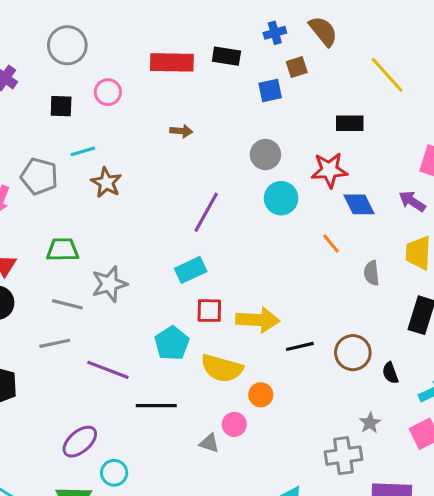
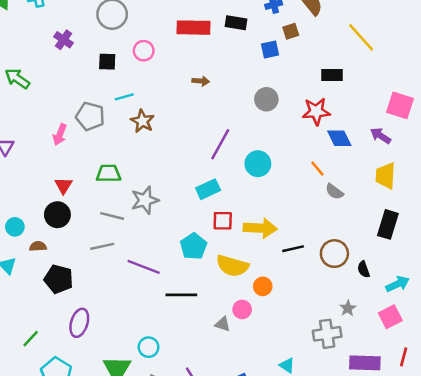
cyan circle: (281, 198) -> (258, 164), moved
gray semicircle: (372, 273) -> (334, 192), moved, turned -48
purple ellipse: (80, 442) -> (79, 323), moved, turned -32

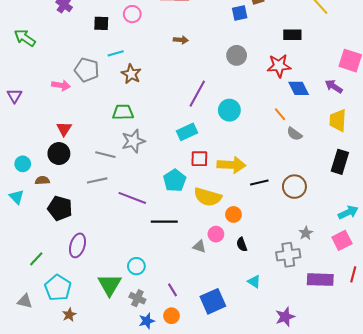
pink arrow: (60, 135) -> (61, 85), turned -102
green trapezoid: (108, 173) -> (123, 112), moved
black semicircle: (364, 269) -> (242, 244), moved

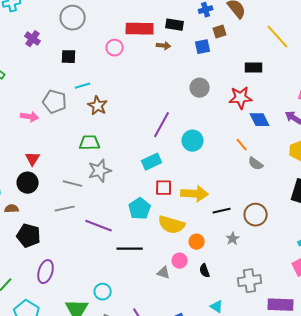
pink circle: (132, 14) -> (115, 48), moved
brown arrow: (181, 40) -> (164, 46), moved
gray star: (306, 233) -> (233, 239), moved

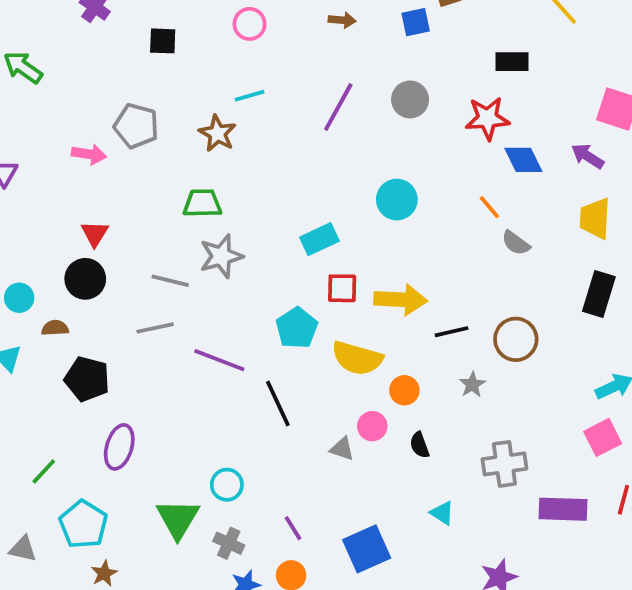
cyan line: (83, 86) -> (250, 96), moved
purple line: (162, 125) -> (338, 107), moved
black line: (130, 249) -> (278, 403), turned 65

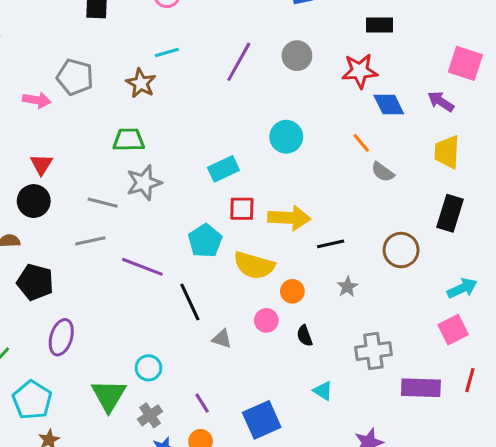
brown circle: (516, 339) -> (401, 250), moved
gray triangle: (342, 449) -> (222, 339), moved
gray cross: (229, 543) -> (150, 415), turned 30

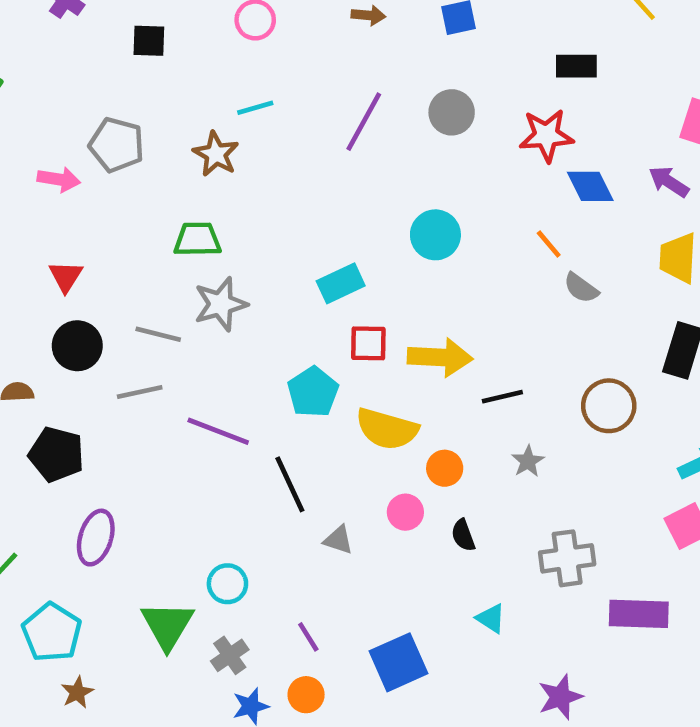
black circle: (34, 201) -> (77, 346), moved

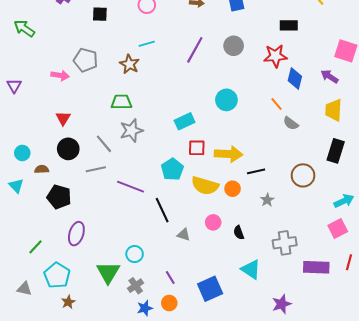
blue diamond: (590, 186) -> (295, 78), turned 40
gray line: (158, 334) -> (104, 144), turned 36
orange circle: (445, 468) -> (233, 189), moved
cyan triangle: (491, 618) -> (251, 269), size x1.5

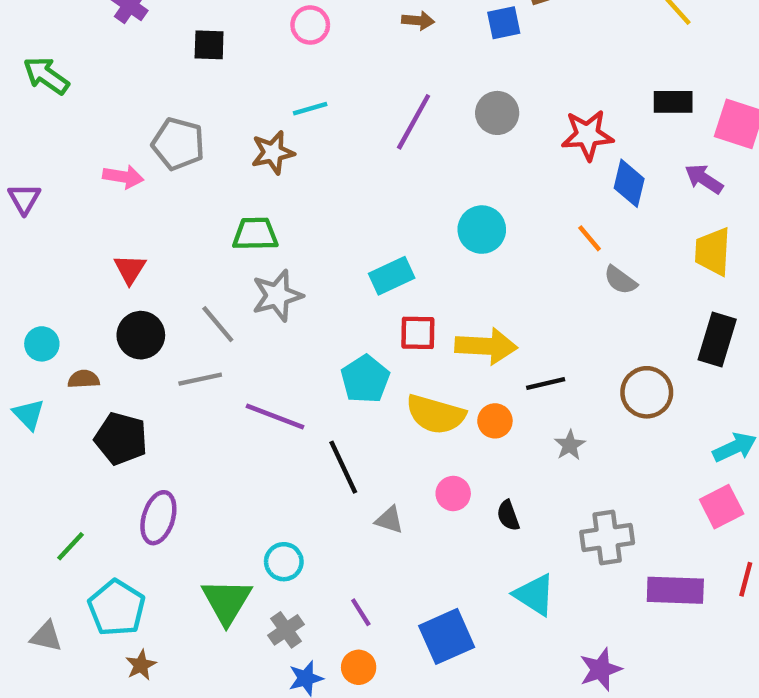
black rectangle: (289, 25) -> (673, 102), moved
brown star: (129, 64) -> (273, 153), turned 30

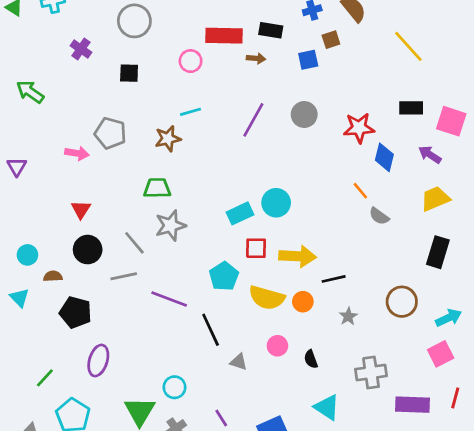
cyan circle: (482, 230) -> (276, 203), moved
yellow trapezoid: (713, 252) -> (435, 199), turned 64
brown circle: (647, 392) -> (402, 302), moved

